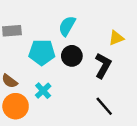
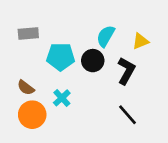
cyan semicircle: (67, 26) -> (106, 36), moved

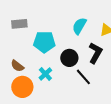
black circle: (93, 61) -> (69, 58), moved
black line: (128, 115) -> (83, 77), moved

